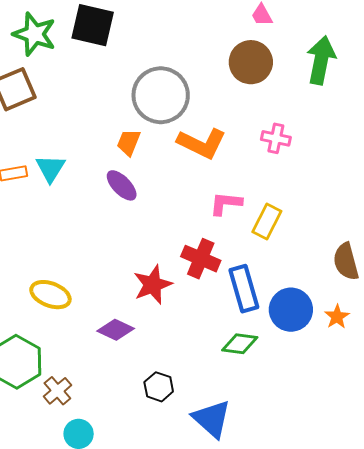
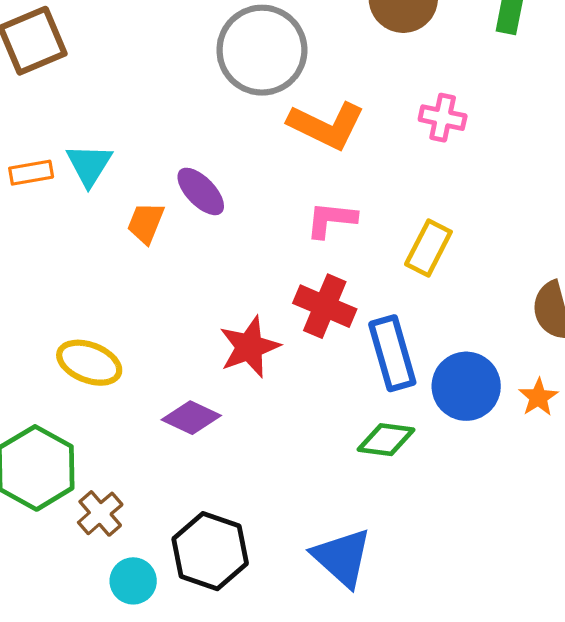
orange trapezoid: (129, 142) -> (146, 223), moved
pink L-shape: (226, 203) -> (331, 220), moved
black hexagon: (159, 387) -> (210, 551), moved, size x1.6

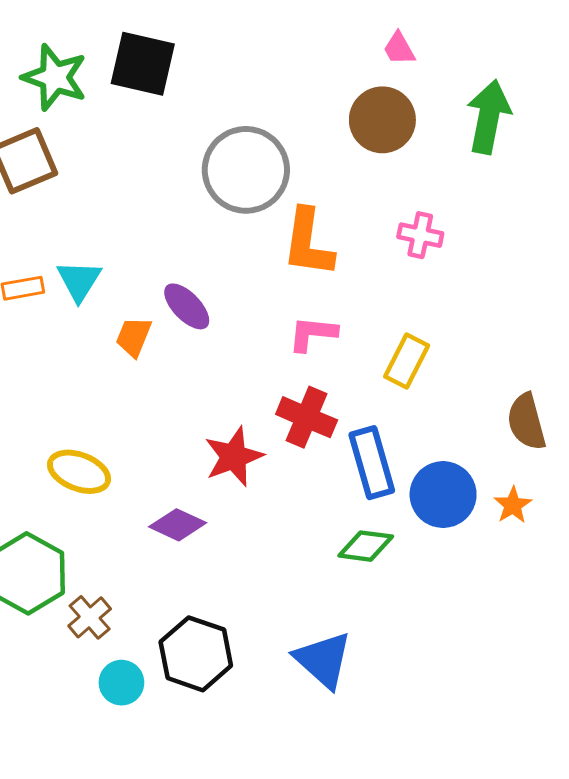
orange L-shape: (326, 125) -> (308, 243), turned 72

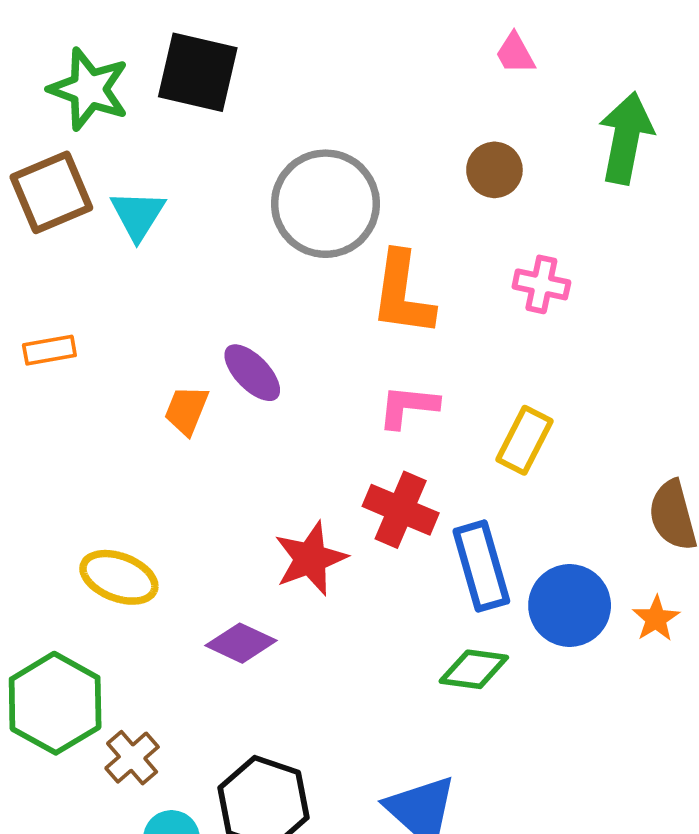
brown circle: (382, 120) -> (494, 170), moved, size x0.7
cyan triangle: (79, 281) -> (138, 215), moved

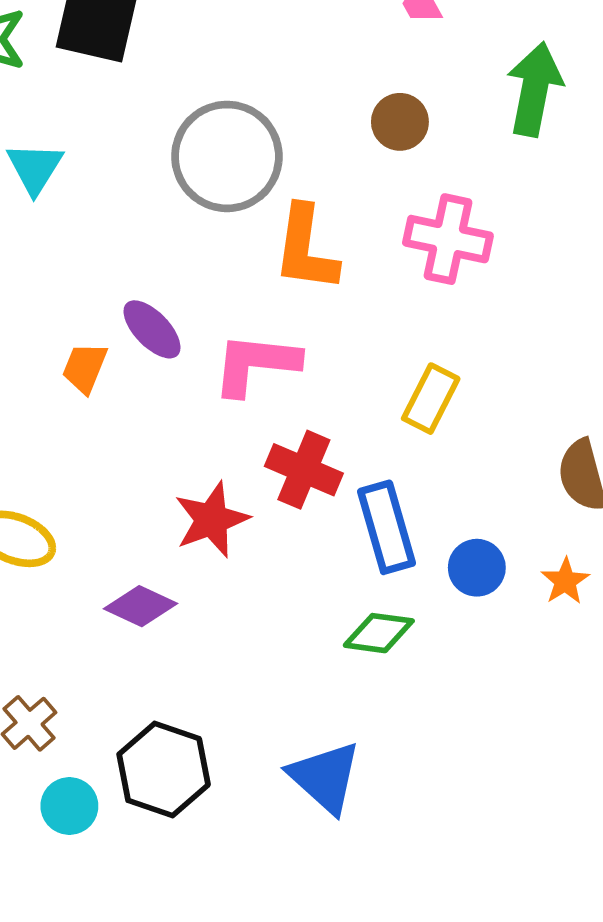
pink cross: (541, 284) -> (448, 239), size x1.5
pink L-shape: (408, 406) -> (256, 364), moved, size x1.4
blue circle: (570, 606) -> (477, 568), size x0.7

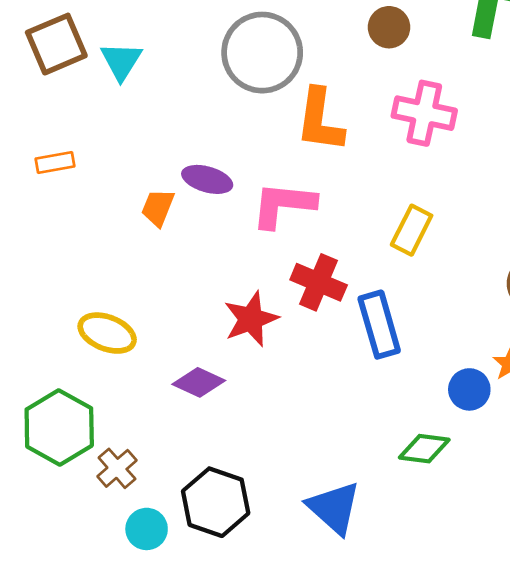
purple ellipse: (152, 329) -> (207, 179), turned -30
blue circle: (477, 568) -> (469, 389), moved
green diamond: (379, 633) -> (424, 449), moved

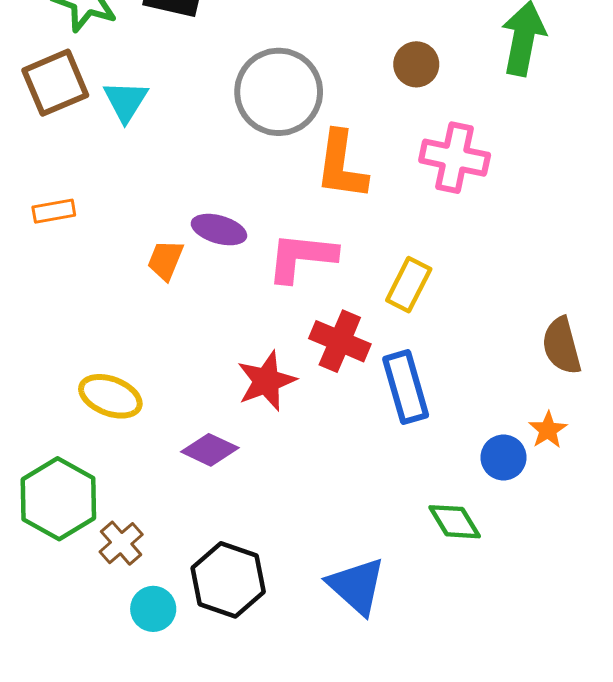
yellow rectangle: (412, 230) -> (409, 285), moved
green diamond: (424, 449) -> (455, 522), turned 51

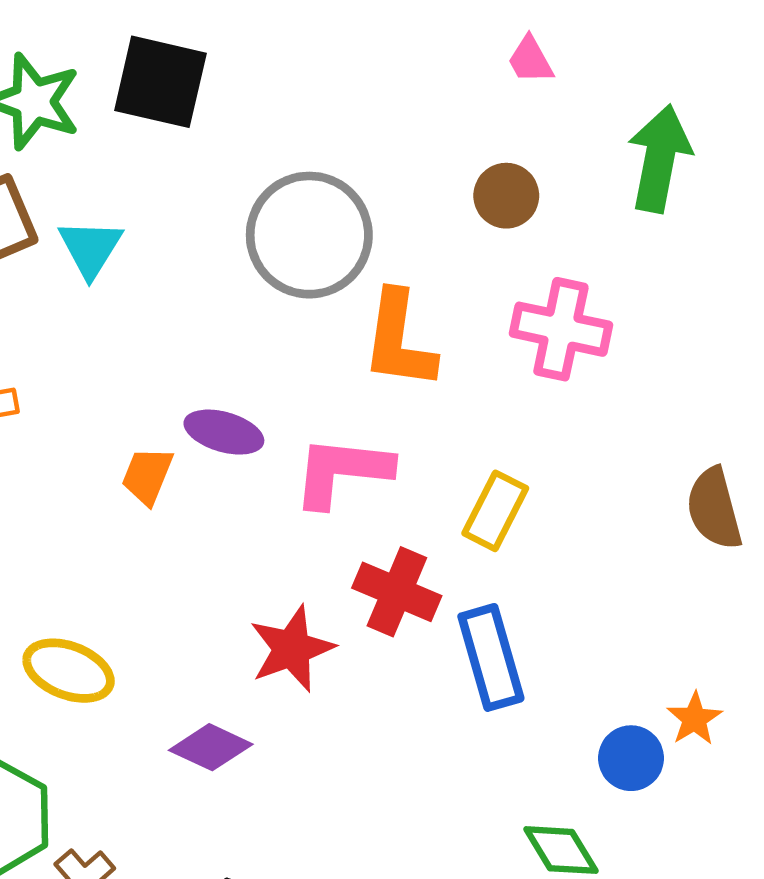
brown semicircle: (562, 346) -> (714, 509), moved

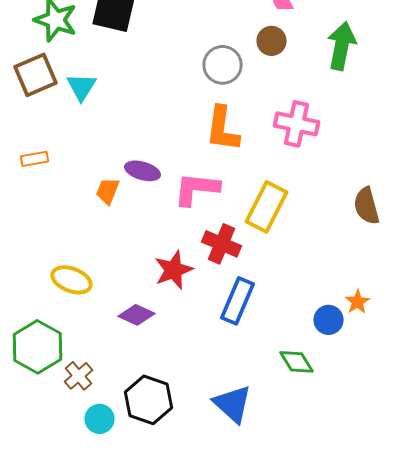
brown circle: (506, 196) -> (272, 41), moved
gray circle: (309, 235) -> (222, 65), moved, size x0.7
yellow rectangle: (495, 511) -> (266, 207), size x1.4
blue rectangle: (491, 657) -> (238, 301), moved, turned 39

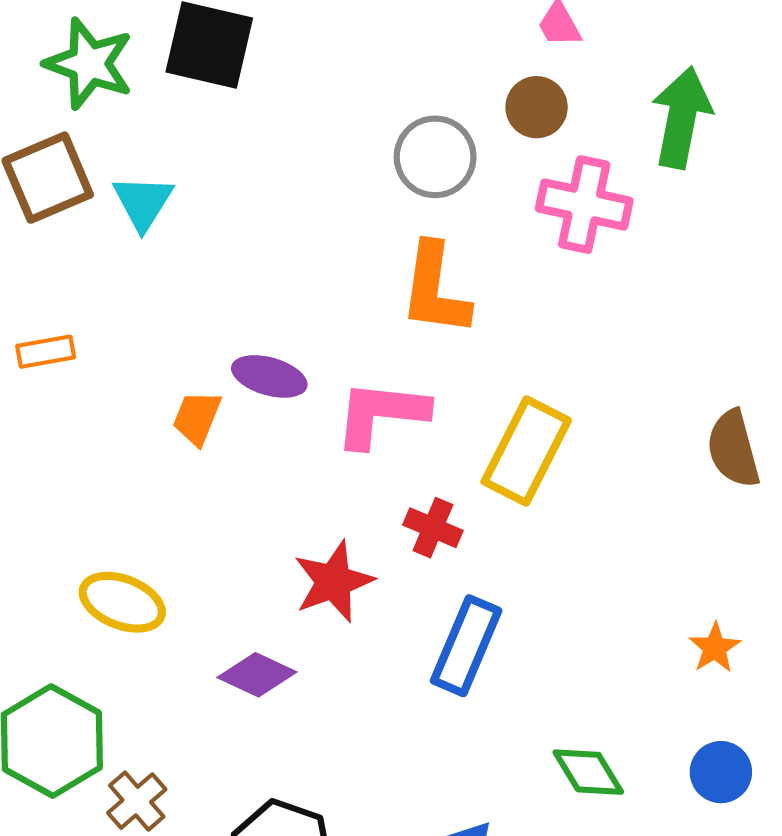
pink cross: (296, 124) -> (584, 205), moved
red cross: (222, 244) -> (433, 528), size x0.7
blue circle: (328, 320) -> (721, 772), moved

